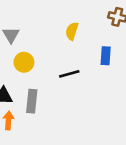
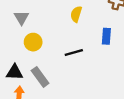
gray rectangle: (32, 101) -> (40, 77), turned -42

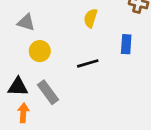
gray triangle: (21, 18) -> (26, 22), turned -42

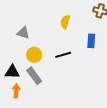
gray triangle: (26, 22) -> (23, 33), moved
yellow circle: (40, 51) -> (34, 55), moved

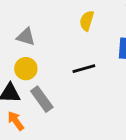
yellow circle: (34, 55) -> (26, 69), moved
orange arrow: (16, 91) -> (16, 121), turned -40

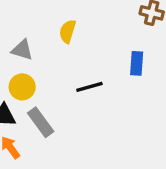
yellow semicircle: (87, 21) -> (68, 31), moved

